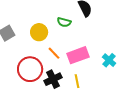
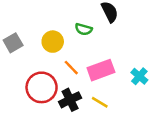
yellow line: (77, 81) -> (100, 102), turned -48

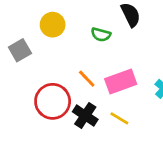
yellow circle: (53, 42) -> (53, 25), moved
black cross: (70, 100) -> (85, 116), turned -30

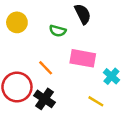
pink rectangle: (121, 81) -> (83, 58), moved, turned 30
yellow line: (119, 118) -> (96, 101), moved

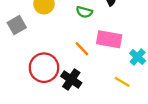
orange line: (46, 68) -> (82, 49), moved

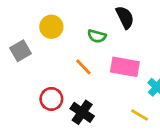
orange line: (82, 49) -> (83, 67), moved
red circle: (44, 68) -> (51, 99), size x0.7

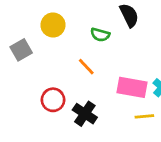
pink rectangle: (125, 67) -> (132, 87), moved
yellow line: (140, 115) -> (144, 116), turned -36

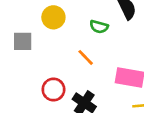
gray square: (21, 50) -> (23, 41), turned 30

